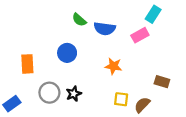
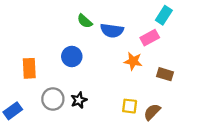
orange star: (113, 66) -> (133, 61), moved
brown rectangle: (162, 82) -> (165, 74), moved

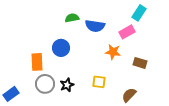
green semicircle: (85, 21) -> (72, 18), turned 128
orange rectangle: (29, 68) -> (37, 62), moved
yellow square: (130, 106) -> (99, 82), moved

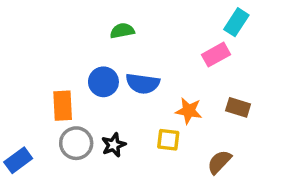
blue semicircle: (95, 26) -> (143, 84), moved
orange star: (113, 52) -> (189, 111), moved

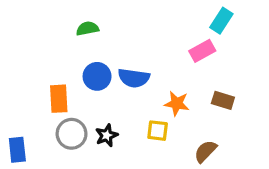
green semicircle: (122, 31) -> (87, 29), moved
blue rectangle: (18, 160) -> (17, 150), turned -60

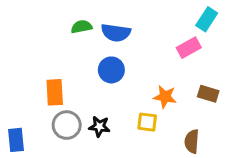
blue circle: (97, 76) -> (111, 70), moved
blue semicircle: (134, 78) -> (116, 33), moved
black star: (107, 135) -> (99, 127), turned 30
brown semicircle: (205, 151) -> (192, 141), turned -40

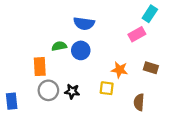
green semicircle: (82, 27) -> (59, 46), moved

